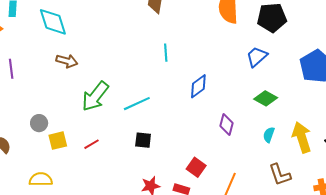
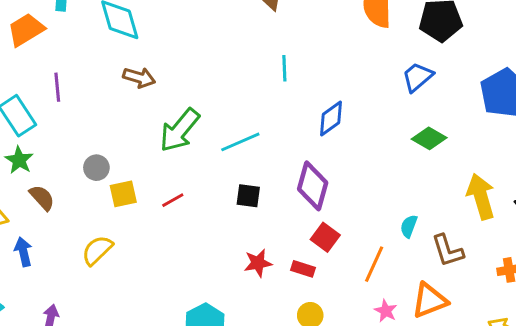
purple diamond: (226, 124) -> (313, 186), moved, size x1.5
cyan semicircle: (269, 135) -> (409, 226), moved
yellow semicircle: (41, 179) -> (97, 250), turned -45

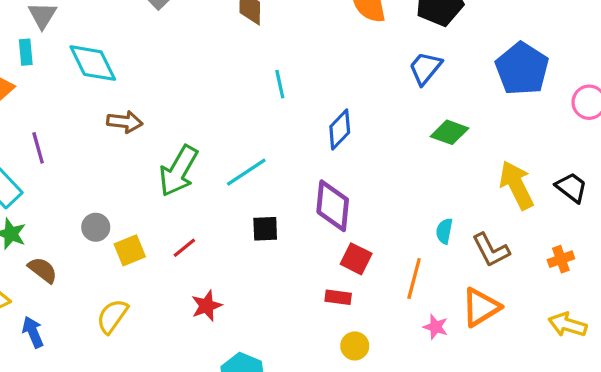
red star: (258, 263) -> (207, 306), moved

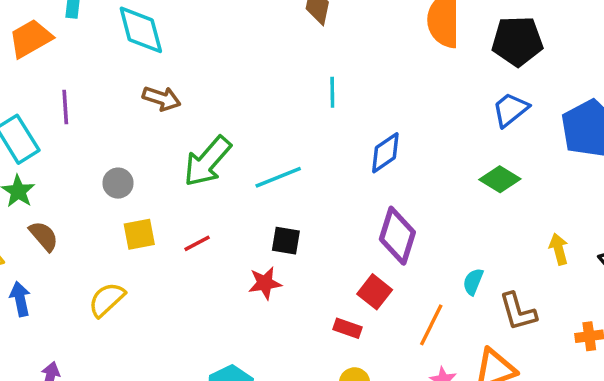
blue trapezoid: (425, 68) -> (510, 110), moved
yellow arrow: (517, 185) -> (559, 249), size x0.6
purple diamond: (333, 206) -> (397, 236), moved
gray circle: (96, 227) -> (118, 183), moved
red star: (207, 306) -> (265, 283), moved

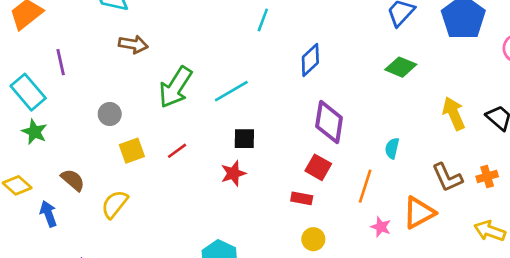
cyan line: (332, 92) -> (263, 20), turned 30
brown semicircle: (44, 236) -> (73, 180), moved
yellow arrow: (559, 249) -> (454, 114), size x1.4
brown L-shape: (518, 312) -> (447, 177), moved

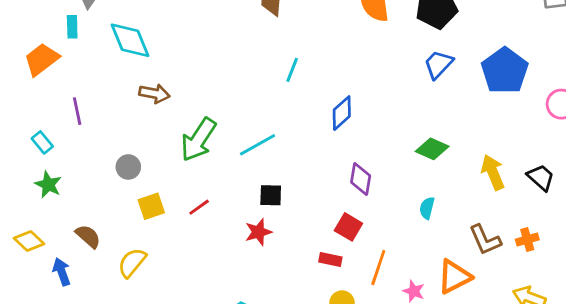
green diamond: (401, 67) -> (432, 149), moved
cyan rectangle: (28, 92) -> (42, 142), size x0.6
purple diamond: (329, 122) -> (361, 179), size x0.7
orange line: (365, 186) -> (378, 268), moved

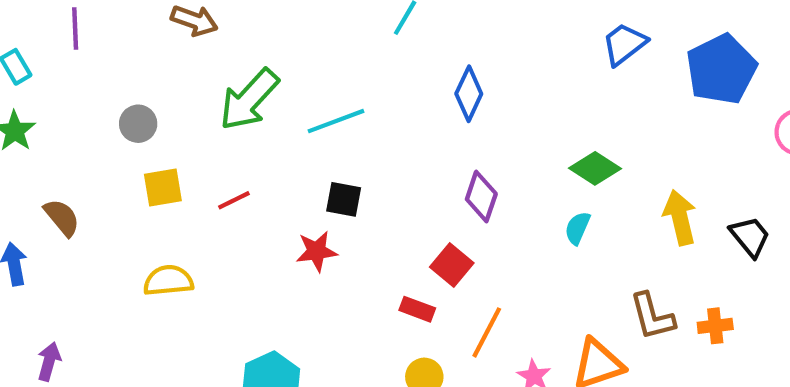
blue diamond: (342, 113) -> (469, 94), turned -32
cyan semicircle: (427, 208) -> (577, 228), moved
yellow semicircle: (132, 263) -> (168, 281), moved, turned 36

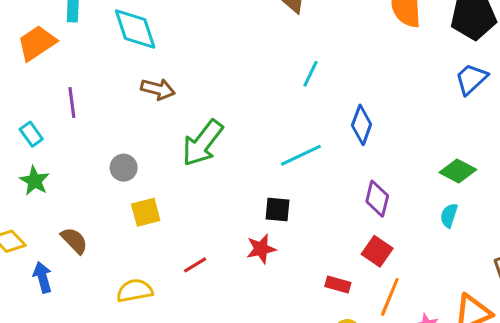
cyan line: (336, 121) -> (301, 155), moved
red line: (234, 200) -> (195, 265), moved
red square: (452, 265) -> (377, 251), moved
yellow semicircle: (168, 281) -> (135, 291), moved

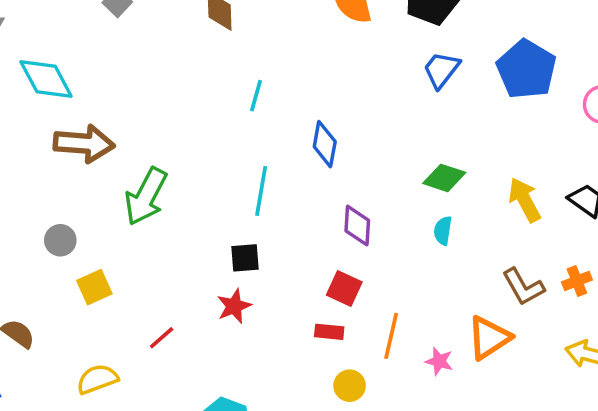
brown arrow: (158, 89) -> (84, 144), size x1.5
cyan line: (301, 155) -> (261, 191), turned -45
red square: (377, 251) -> (344, 289), moved

